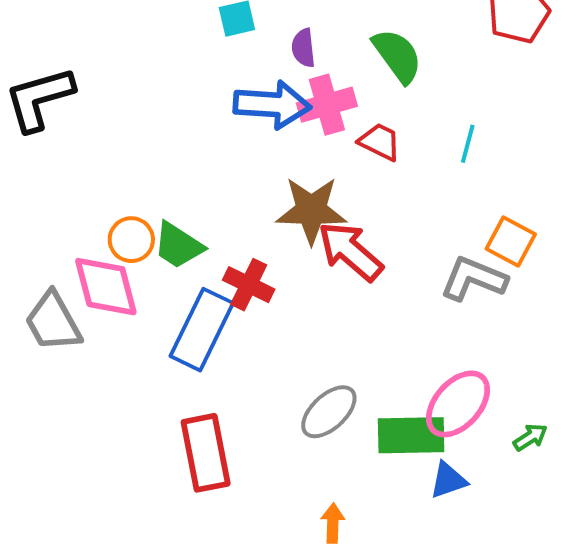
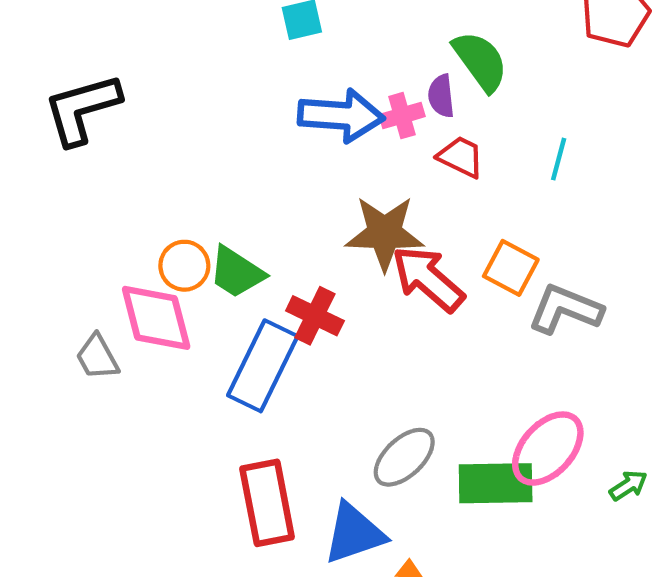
purple semicircle: (303, 48) -> (441, 96), moved
pink cross: (327, 105) -> (402, 116), size x0.7
orange square: (511, 242) -> (511, 268), moved
gray trapezoid: (53, 322) -> (97, 357), size x0.7
blue triangle: (448, 480) -> (354, 533), moved, size x1.5

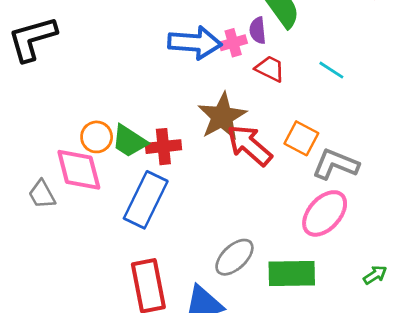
cyan line: (559, 159) -> (331, 70), turned -72
brown star: (385, 233) -> (222, 116), turned -30
red cross: (315, 316) -> (163, 147), moved, turned -32
pink ellipse: (548, 449) -> (325, 213), moved

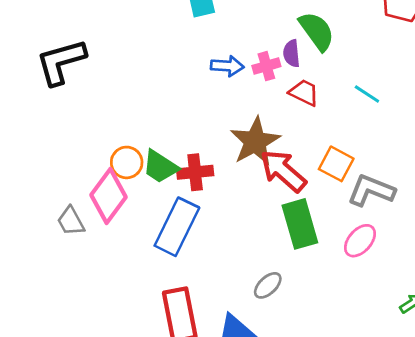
blue arrow: (195, 43) -> (227, 66), size x0.6
pink diamond: (79, 170) -> (108, 196), turned 51
pink ellipse: (325, 213) -> (360, 241), size x0.7
gray ellipse: (234, 257) -> (268, 285), size x0.7
green rectangle: (292, 274) -> (300, 224), moved, turned 75

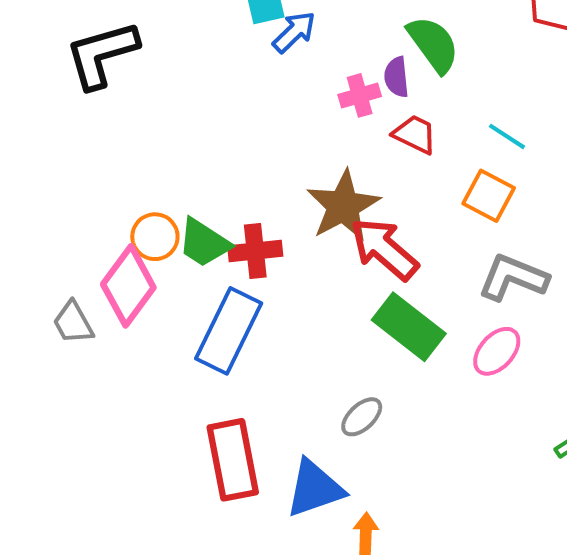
black L-shape: (61, 62) -> (102, 55), moved
blue arrow: (227, 66) -> (294, 32), moved, turned -48
orange square: (336, 164) -> (489, 196), moved
green rectangle: (300, 224) -> (409, 327), turned -36

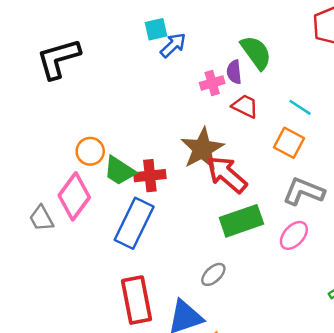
orange circle: (155, 237) -> (90, 151), moved
green rectangle: (409, 327) -> (241, 221), turned -57

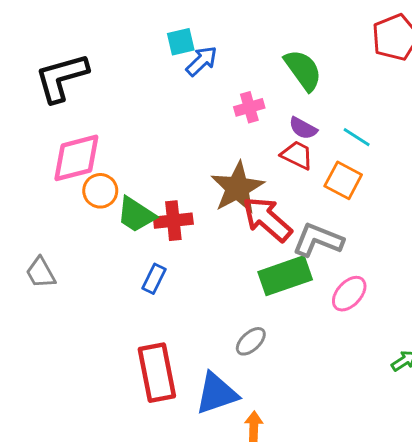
purple semicircle: (234, 72) -> (303, 128), moved, turned -55
red trapezoid: (245, 106) -> (297, 155), moved
gray L-shape: (304, 192) -> (318, 240), moved
pink diamond: (74, 196) -> (76, 158), moved, turned 39
blue rectangle: (134, 223) -> (154, 279), size x0.5

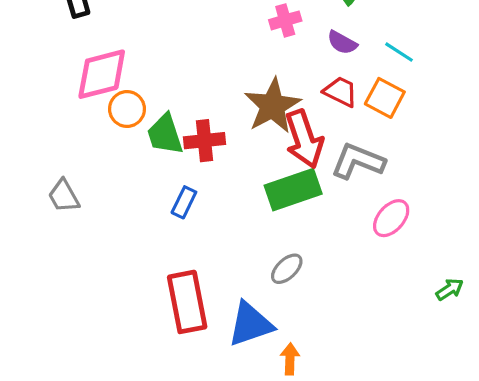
red trapezoid: (297, 155) -> (341, 92), moved
green trapezoid: (136, 215) -> (165, 134), turned 39
red arrow: (267, 219) -> (304, 139), turned -150
green rectangle: (285, 276) -> (293, 190), moved

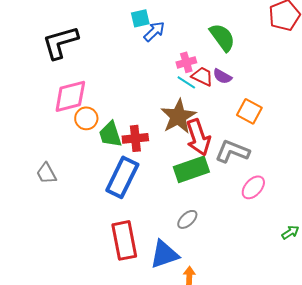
cyan line: (399, 52) -> (186, 82), moved
red trapezoid: (341, 92) -> (202, 76), moved
blue rectangle: (184, 202) -> (122, 177), size x2.0

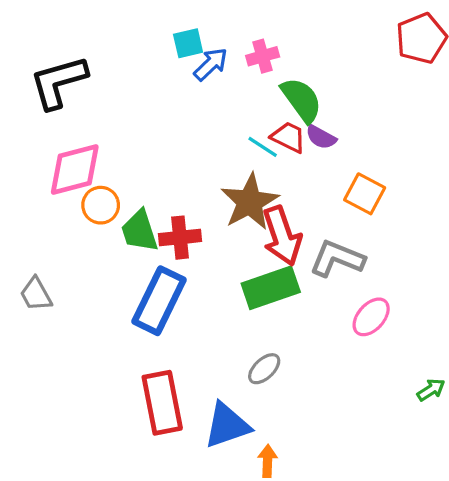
green semicircle: (222, 37) -> (301, 100), moved
pink cross: (186, 62) -> (263, 56), moved

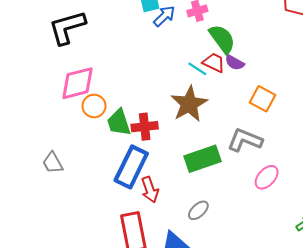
red arrow: (282, 236) -> (150, 190), moved, size x0.7

